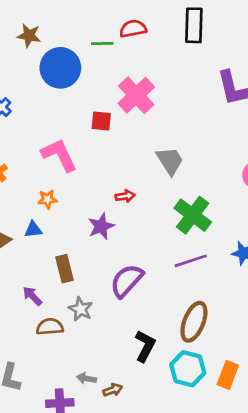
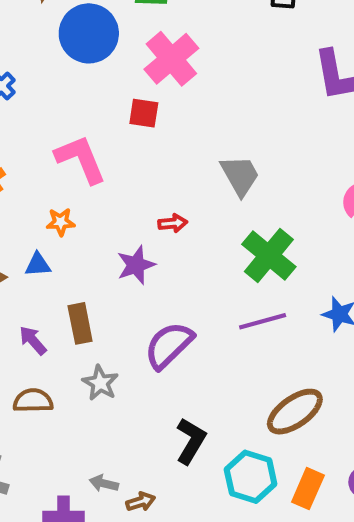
pink cross: (136, 95) -> (171, 59), moved
purple arrow: (32, 296) -> (33, 340), moved
brown ellipse: (194, 322) -> (295, 412), moved, turned 30
brown semicircle: (50, 327) -> (33, 401), moved

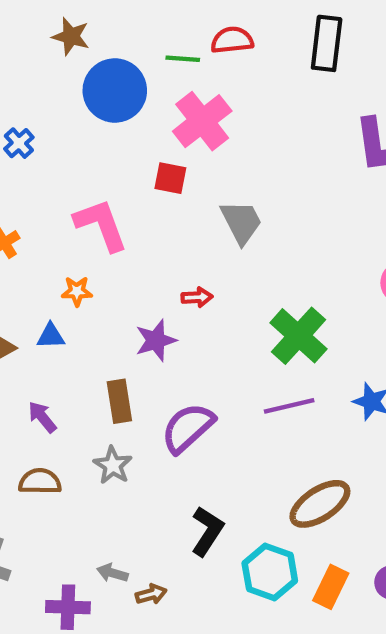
gray trapezoid: (240, 175) -> (241, 222), moved
brown rectangle: (80, 323) -> (119, 401), moved

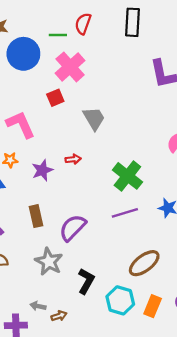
red semicircle: (232, 40) -> (83, 24), turned -60
red square: (170, 178) -> (55, 98), turned -30
purple star: (156, 340) -> (42, 170), moved
gray star: (113, 465) -> (49, 262), moved, size x1.4

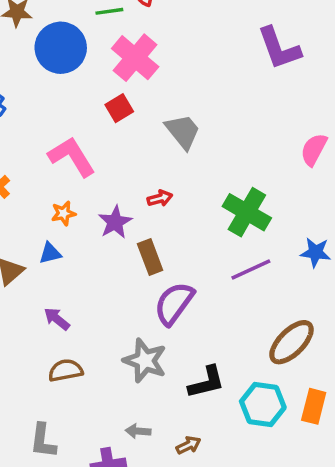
brown rectangle: (36, 216) -> (150, 257), moved
black L-shape: (86, 281) -> (206, 382), turned 55
brown arrow: (59, 316) -> (188, 445), moved

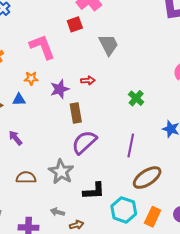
green cross: (247, 212) -> (136, 98), size x0.6
purple line: (251, 269) -> (131, 146), moved, turned -65
brown semicircle: (66, 370) -> (26, 178), moved
gray arrow: (138, 431) -> (57, 212), moved

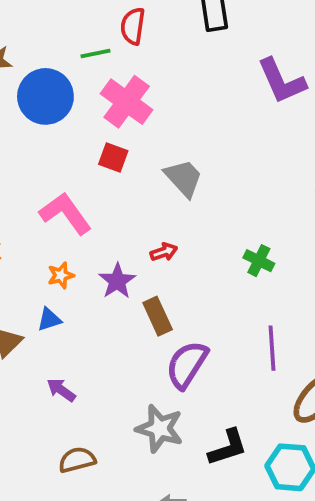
red square: (75, 24) -> (113, 157), turned -35
brown semicircle: (26, 178) -> (77, 460), moved

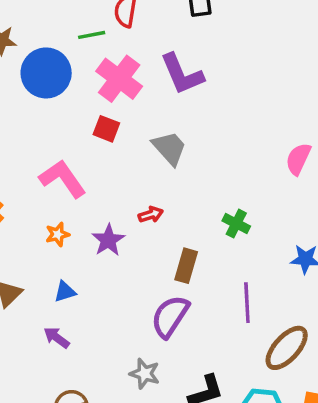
purple L-shape: (282, 81) -> (182, 74), moved
brown rectangle: (158, 316) -> (186, 266), moved, turned 40
blue triangle: (49, 319) -> (65, 292), moved
gray star: (160, 429) -> (145, 374), size x0.7

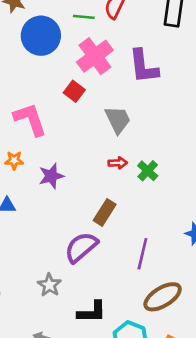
red arrow: (151, 215) -> (118, 163), moved
green cross: (236, 224) -> (148, 171), moved

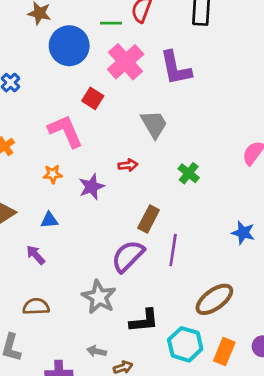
red square: (74, 91) -> (93, 98), moved
red arrow: (118, 163) -> (128, 165), moved
purple line: (142, 254) -> (173, 250), moved
gray star: (49, 285) -> (99, 297), size x1.4

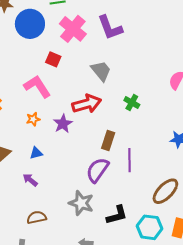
red arrow: (128, 165) -> (87, 104), size x2.0

